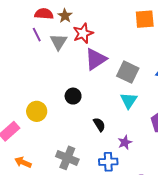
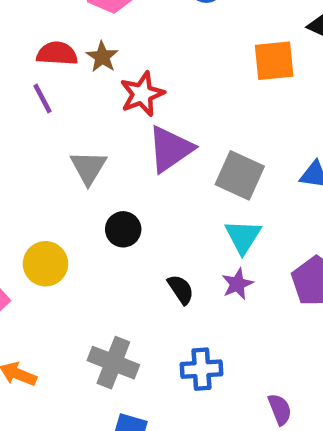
gray triangle: (59, 42) -> (88, 167), moved
purple star: (125, 142) -> (237, 284), moved

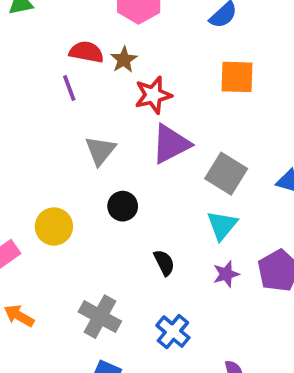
orange square: (274, 61) -> (237, 77), moved
purple star: (237, 284) -> (226, 274), moved
blue cross: (201, 369) -> (173, 332), turned 36

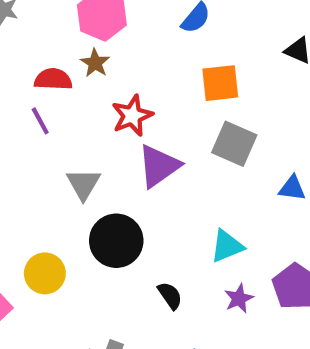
brown star: (124, 60) -> (95, 63), moved
gray square: (226, 174) -> (234, 144), moved
black circle: (123, 206) -> (116, 241), size x1.6
cyan triangle: (222, 225) -> (227, 246), turned 36

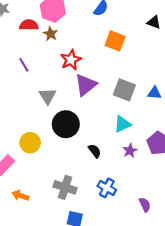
red semicircle: (53, 79) -> (29, 25), moved
orange square: (220, 83) -> (115, 41), turned 30
gray square: (234, 144) -> (124, 90), moved

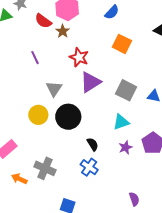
red semicircle: (29, 25) -> (43, 21), turned -150
red star: (71, 60) -> (79, 57), turned -30
yellow circle: (30, 143) -> (38, 115), moved
gray cross: (65, 187) -> (45, 168), moved
blue cross: (107, 188) -> (89, 167), moved

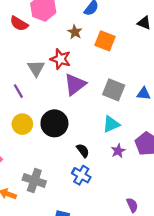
brown star: (63, 31) -> (75, 32), moved
purple line: (35, 58) -> (18, 91), moved
gray triangle: (54, 89) -> (36, 68), moved

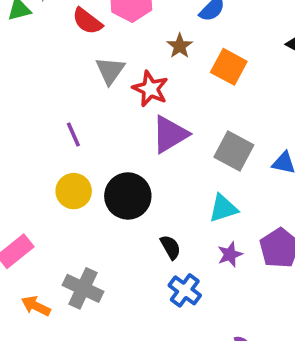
gray triangle: (36, 68) -> (110, 71), moved
blue cross: (81, 175) -> (185, 290), moved

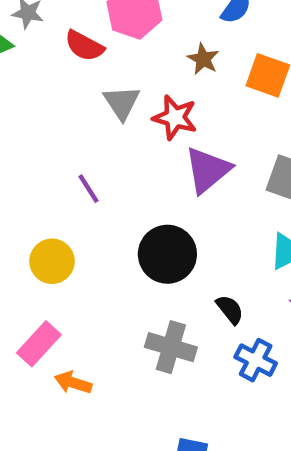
yellow circle: (74, 191) -> (52, 261), moved
gray cross: (83, 288) -> (171, 347), moved
orange arrow: (36, 306) -> (73, 383), moved

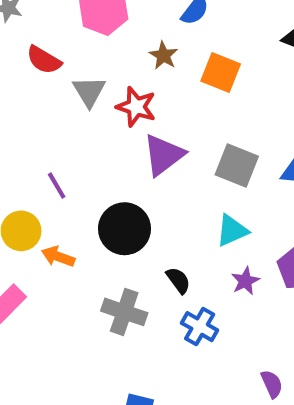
red semicircle: (84, 46) -> (44, 60), moved
purple line: (88, 189) -> (57, 186), moved
orange arrow: (73, 383) -> (58, 256), moved

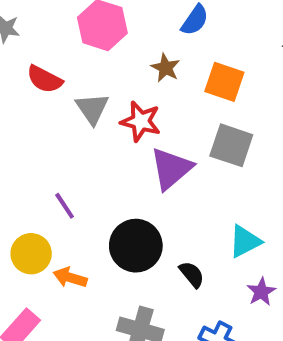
gray square: (237, 165) -> (231, 145), moved
black semicircle: (178, 280) -> (192, 274), moved

